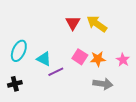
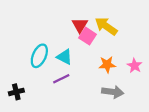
cyan ellipse: (19, 51) -> (39, 56), moved
pink square: (80, 57) -> (87, 36), moved
cyan triangle: (44, 59) -> (64, 57), moved

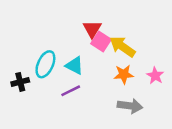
yellow arrow: (106, 26) -> (122, 47), moved
black cross: (16, 92) -> (20, 82), moved

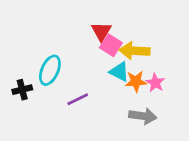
yellow arrow: (122, 47) -> (135, 51), turned -32
cyan triangle: (74, 66) -> (119, 72), moved
pink star: (155, 76) -> (155, 83), moved

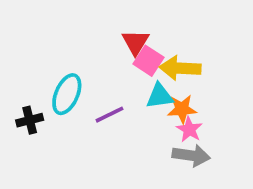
cyan triangle: (119, 72) -> (160, 96), turned -35
pink star: (155, 83) -> (189, 129), moved
purple line: (78, 99) -> (110, 115), moved

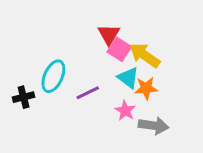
yellow arrow: (180, 68) -> (145, 55), turned 32
cyan triangle: (160, 96) -> (128, 78), turned 45
pink star: (189, 129) -> (125, 111), moved

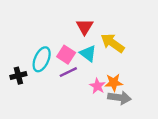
pink square: (119, 49) -> (66, 55), moved
cyan triangle: (128, 78) -> (88, 53), moved
orange star: (146, 88) -> (114, 83), moved

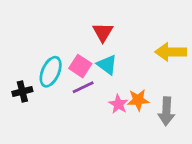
yellow arrow: (113, 43) -> (171, 52), moved, turned -35
gray arrow: (120, 98) -> (166, 111), moved, turned 85

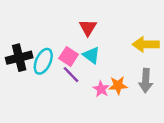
purple line: (83, 87) -> (71, 75), turned 72
black cross: (22, 91) -> (19, 58), moved, size x1.5
gray arrow: (166, 111) -> (146, 81), moved

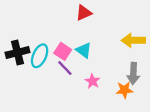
red triangle: (88, 28) -> (84, 13), moved, turned 35
orange star: (118, 85) -> (124, 90), moved

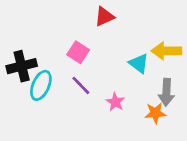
cyan triangle: (84, 50) -> (139, 63), moved
pink square: (63, 51) -> (78, 52), moved
cyan ellipse: (40, 56) -> (41, 85), moved

